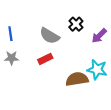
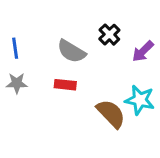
red rectangle: (45, 59) -> (65, 85), turned 32
brown semicircle: (77, 79) -> (111, 114), turned 55

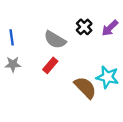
purple arrow: (143, 51) -> (110, 28), moved
red rectangle: (65, 85) -> (50, 65), turned -56

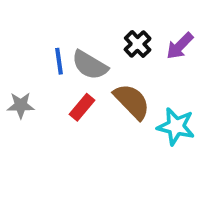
blue line: (12, 37) -> (59, 61), moved
brown semicircle: (85, 88) -> (132, 101), moved

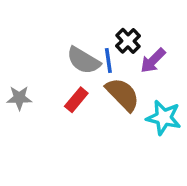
purple arrow: (180, 46) -> (153, 61), moved
blue line: (59, 61) -> (108, 61), moved

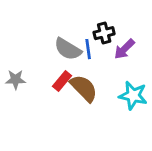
black cross: (128, 41) -> (104, 33), turned 30
brown semicircle: (123, 94) -> (84, 88), moved

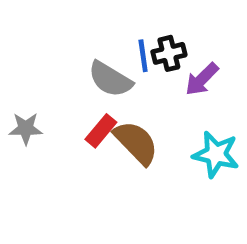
blue line: (88, 49) -> (143, 56), moved

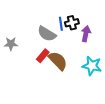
purple arrow: (202, 79) -> (86, 34), turned 147
gray star: (26, 129) -> (11, 44), moved

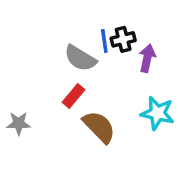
gray star: (11, 44) -> (19, 123), moved
brown semicircle: (58, 61) -> (99, 127), moved

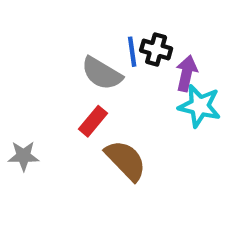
black cross: (123, 39) -> (156, 49), turned 30
cyan star: (157, 113) -> (200, 106), moved

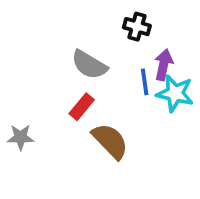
black cross: (156, 49) -> (137, 27), moved
blue line: (132, 52) -> (145, 82), moved

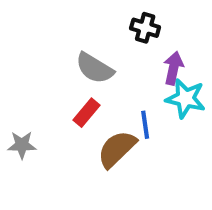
blue line: (145, 82) -> (145, 125), moved
brown semicircle: (110, 141) -> (117, 149), turned -90

